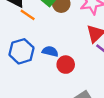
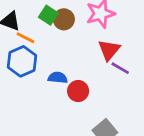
blue hexagon: (21, 51) -> (22, 61), moved

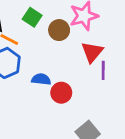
brown circle: (64, 19) -> (59, 30), moved
purple line: (120, 68) -> (103, 70), turned 60

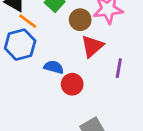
red triangle: (92, 52) -> (92, 46), moved

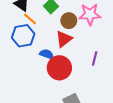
red triangle: (92, 46) -> (64, 39), moved
red circle: (72, 84) -> (59, 68), size x1.5

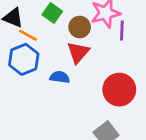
purple line: (95, 58) -> (122, 30), moved
red circle: (59, 68) -> (119, 90), moved

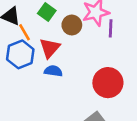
orange line: (28, 35) -> (24, 32), turned 30
red triangle: (78, 52) -> (50, 48), moved

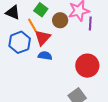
orange line: (24, 32) -> (32, 25), moved

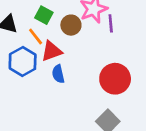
red triangle: (43, 38) -> (51, 51), turned 36
blue semicircle: (45, 56) -> (58, 74), turned -104

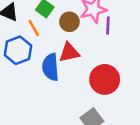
red triangle: (51, 51) -> (69, 52), moved
blue semicircle: (58, 74) -> (50, 67), size x1.5

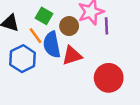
blue semicircle: (50, 67) -> (52, 45), moved

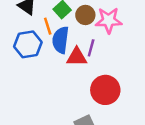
brown circle: (69, 26) -> (85, 15), moved
purple line: (106, 26) -> (91, 48), moved

